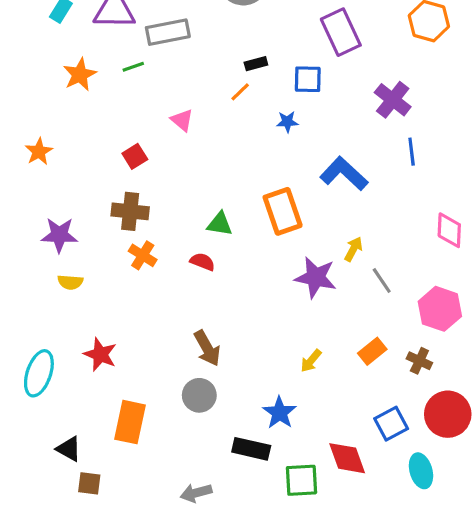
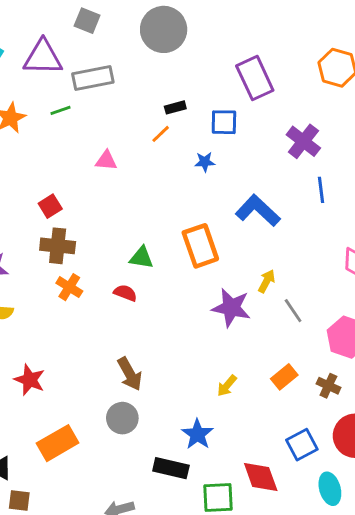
pink triangle: (182, 120) -> (106, 160), turned -35
red square: (135, 156) -> (50, 206), moved
orange rectangle: (130, 422) -> (58, 443), turned 48

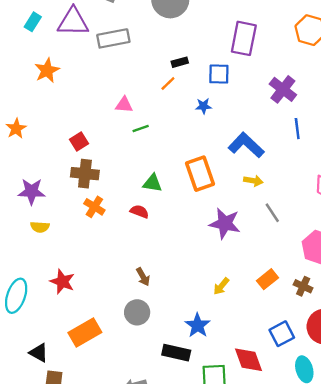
purple rectangle: (255, 78) -> (244, 38), turned 36
green line: (61, 110) -> (141, 129), moved
yellow arrow: (267, 281) -> (253, 181), moved, turned 72
gray line: (293, 311) -> (272, 213), moved
brown arrow: (130, 374) -> (143, 277), size x0.7

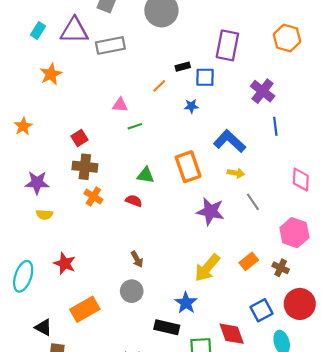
black rectangle: (180, 62) -> (183, 67), moved
yellow arrow: (221, 286) -> (207, 268), size x1.8

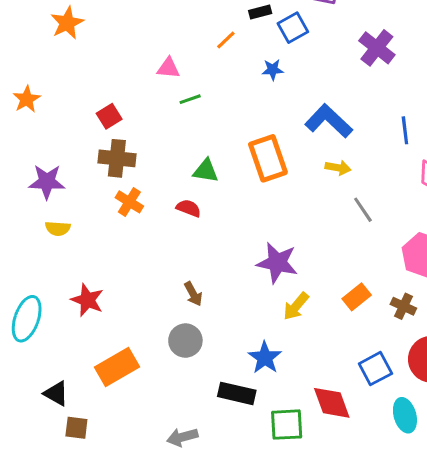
blue square: (205, 77) -> (293, 28), turned -30
blue line: (275, 126) -> (405, 130), moved
purple star: (210, 211) -> (277, 263), moved
yellow arrow: (207, 268) -> (296, 306), size x0.7

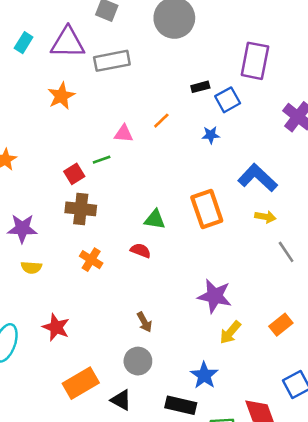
orange star: (67, 23) -> (61, 96), moved
orange line: (226, 40) -> (161, 121), moved
green line: (190, 99) -> (102, 160), moved
orange cross: (129, 202) -> (91, 260), moved
black triangle: (56, 393) -> (121, 400), moved

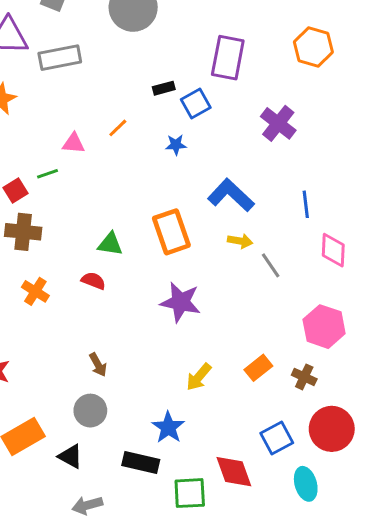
gray line: (286, 252) -> (271, 265), moved
purple star: (215, 296) -> (180, 302), moved

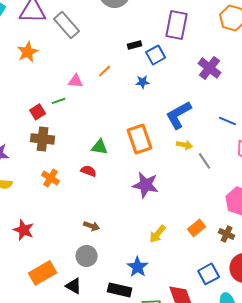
gray rectangle: (60, 58) -> (67, 25), turned 60
blue L-shape: (231, 195) -> (179, 115), turned -72
blue line: (306, 204) -> (228, 121), turned -60
brown arrow: (98, 365) -> (92, 226), turned -42

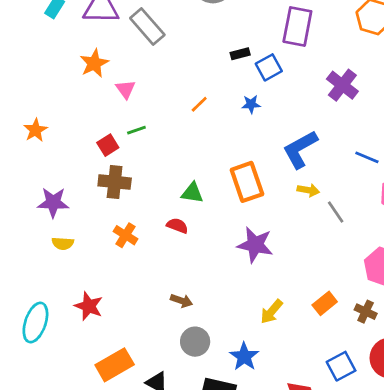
orange line: (105, 71) -> (199, 104), moved
pink triangle: (76, 81) -> (126, 89), moved, turned 49
gray circle: (87, 256) -> (195, 342), moved

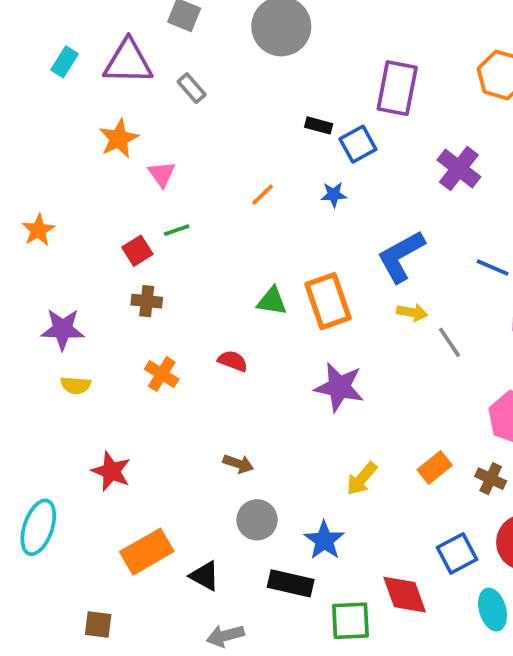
gray rectangle: (147, 26) -> (192, 88), size x0.6
black rectangle: (240, 54) -> (319, 125), turned 30
brown cross: (115, 182) -> (147, 301), size x0.7
green triangle: (192, 193) -> (272, 301), moved
cyan ellipse: (35, 322) -> (38, 527), moved

